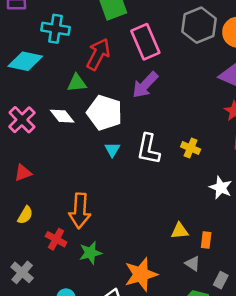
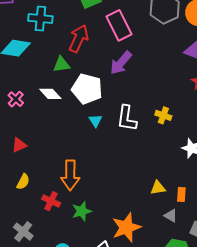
pink cross: (22, 120) -> (16, 99), size x0.7

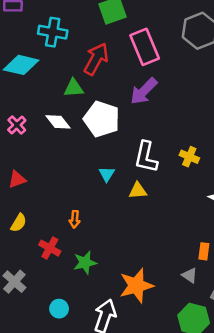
cyan triangle: (95, 121) -> (107, 174), moved
orange arrow: (70, 175) -> (75, 219), size x0.5
yellow triangle: (158, 188) -> (138, 191), moved

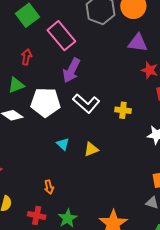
red arrow: (96, 59) -> (26, 57), size x0.6
white L-shape: (146, 157) -> (86, 103), moved, turned -44

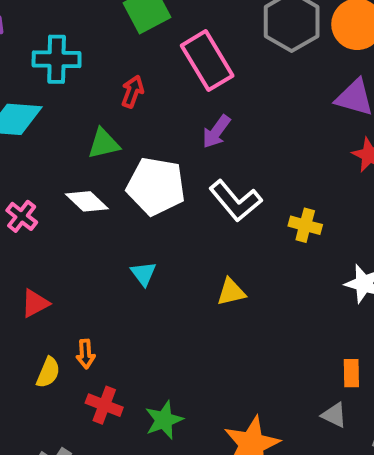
purple arrow: (71, 70) -> (216, 132), size x0.7
cyan triangle: (63, 144) -> (144, 274), moved
orange arrow: (49, 187) -> (86, 354), moved

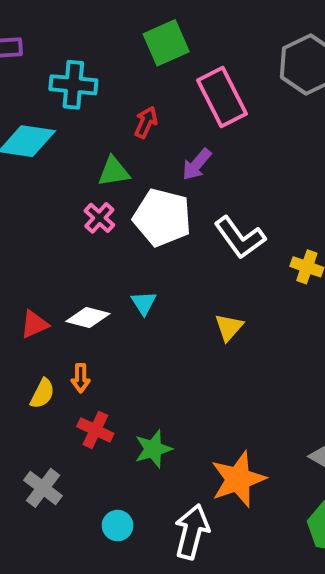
purple arrow: (216, 132) -> (197, 164), moved
white diamond: (87, 201) -> (88, 317), moved, turned -33
pink cross: (22, 216) -> (99, 218), moved
yellow triangle: (231, 292) -> (229, 327), turned -40

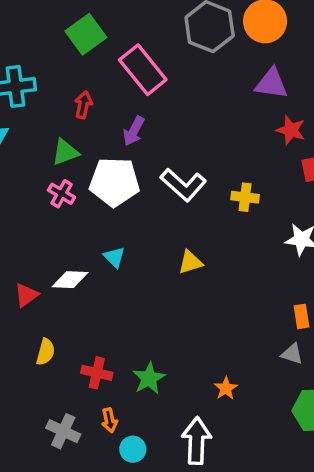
yellow triangle: (229, 327) -> (190, 262), turned 44
orange arrow: (81, 378) -> (109, 420), moved
orange star: (238, 479) -> (226, 388), size x0.5

